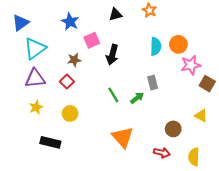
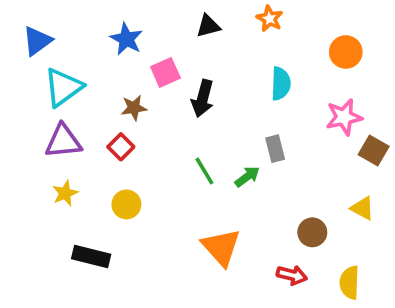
orange circle: (178, 44) -> (346, 52), moved

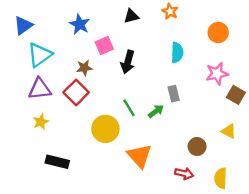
red square: (121, 147) -> (76, 92), size x1.5
yellow circle: (126, 204) -> (105, 129), moved, size x1.5

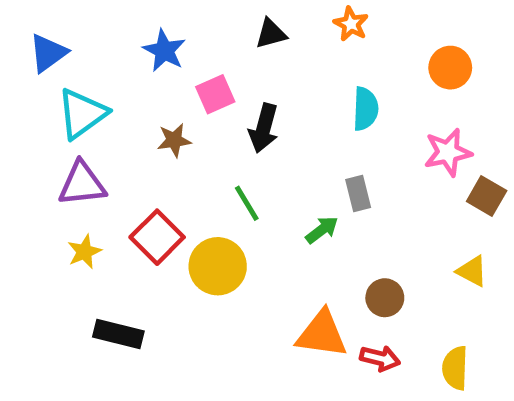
red square: (76, 92) -> (157, 237), moved
green line: (129, 108) -> (247, 203), moved
brown circle: (197, 146) -> (385, 298), moved
orange triangle: (139, 156) -> (322, 334), moved, turned -40

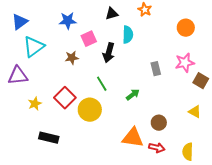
blue star: (164, 51) -> (68, 21), turned -30
cyan semicircle: (365, 109) -> (128, 35), moved
purple triangle: (82, 184) -> (18, 76), moved
gray rectangle: (358, 194) -> (156, 69), moved

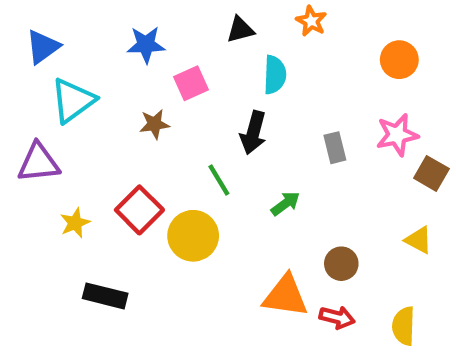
black arrow: (109, 53) -> (253, 133), moved

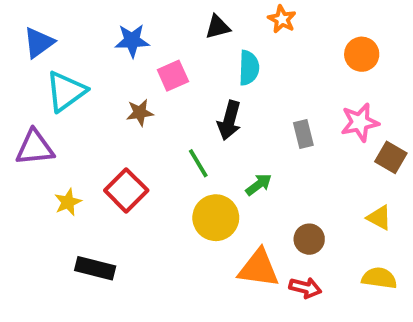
yellow circle: (193, 236) -> (216, 218), moved
yellow semicircle: (404, 326) -> (379, 278), moved, turned 96

